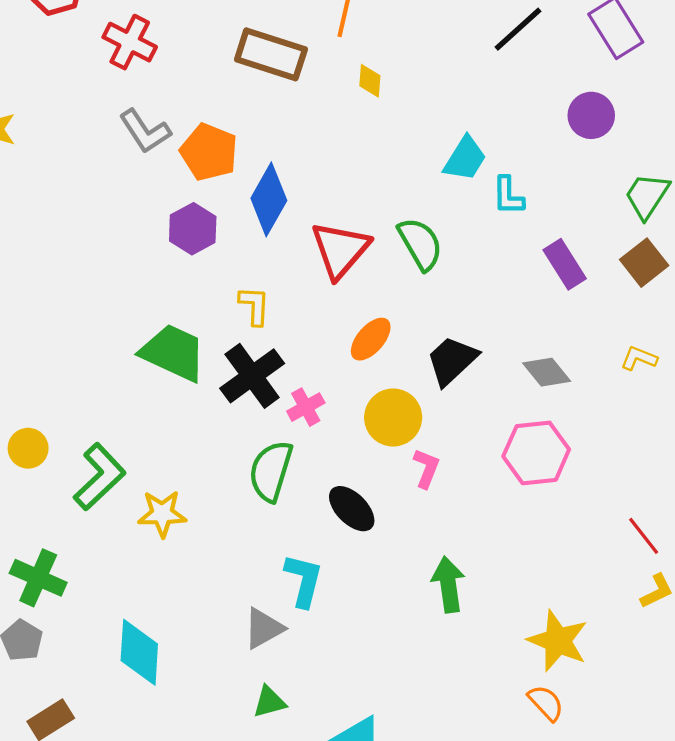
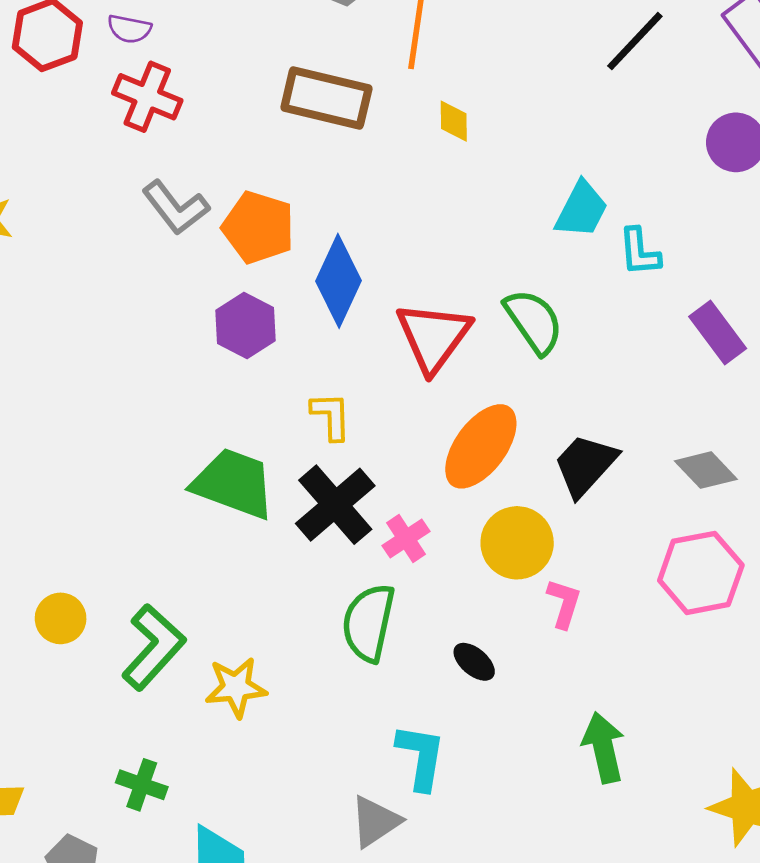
orange ellipse: (371, 339) -> (481, 446), size x1.5
black ellipse: (352, 509) -> (474, 662), size x0.7
green cross: (38, 578) -> (142, 785), moved, size x0.7

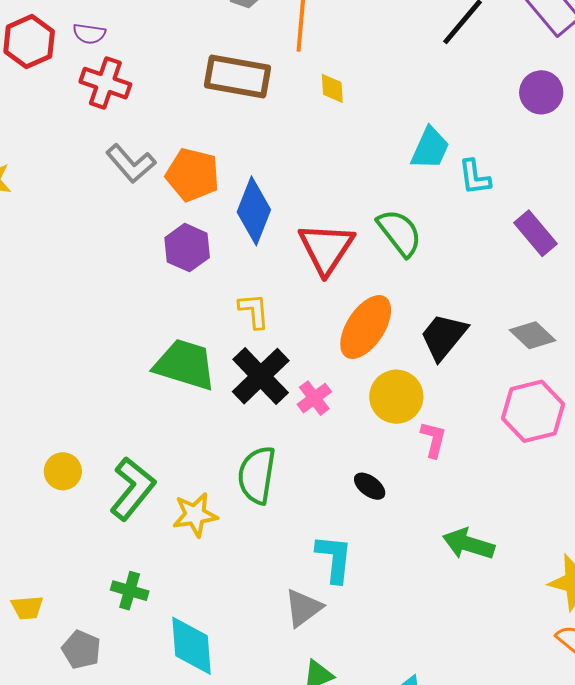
green semicircle: (368, 623) -> (257, 475), moved
green arrow: (604, 748) -> (469, 544), turned -57

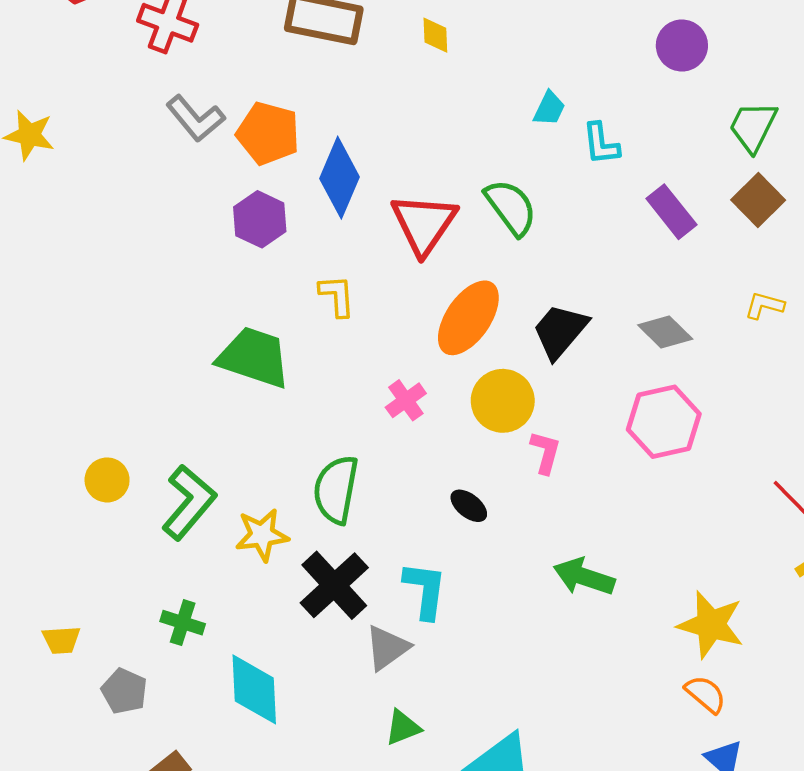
cyan trapezoid: (430, 148) -> (549, 108), size x0.7
black cross: (261, 376) -> (334, 585), moved

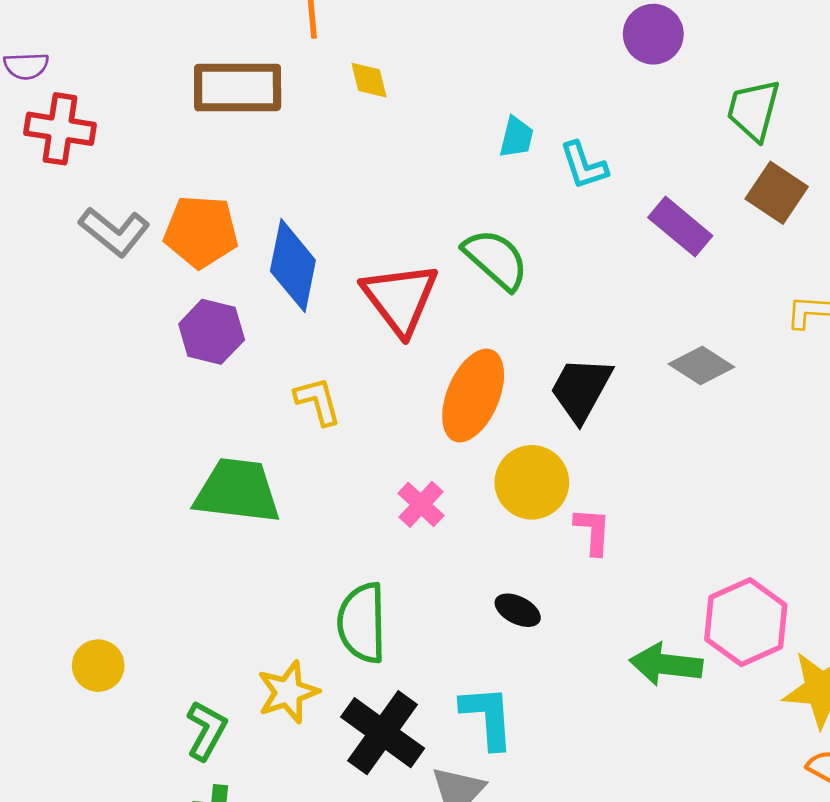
pink hexagon: (664, 422) -> (746, 622), moved
green L-shape: (189, 502) -> (206, 730), moved, size x0.7

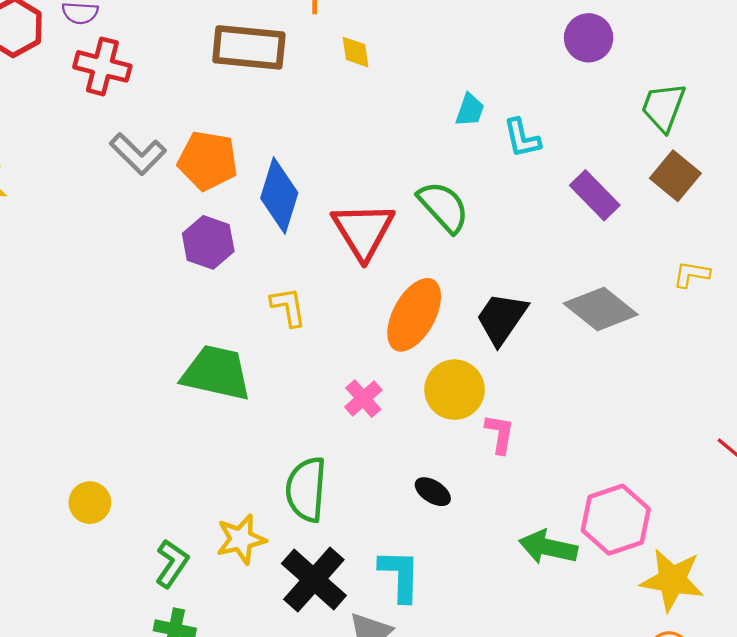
gray diamond: (701, 366) -> (601, 309), size x1.4

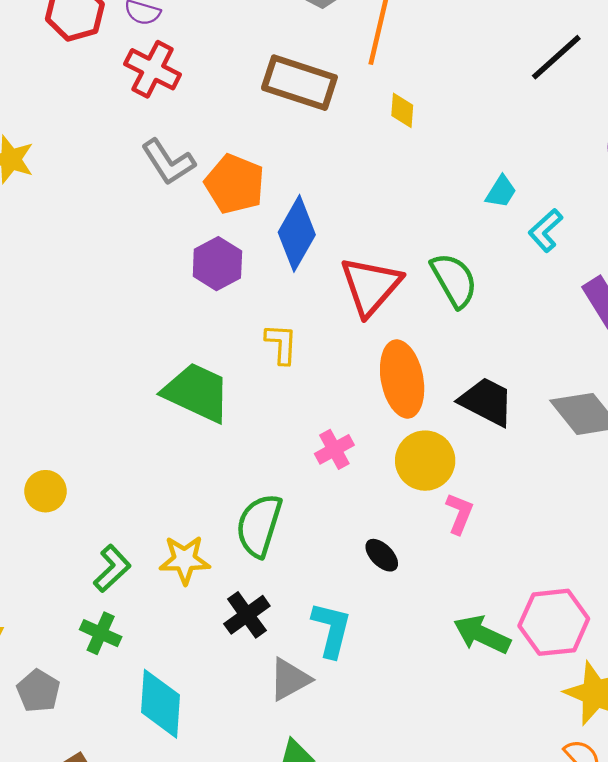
cyan L-shape: (522, 138) -> (546, 230), turned 48
orange ellipse: (414, 315) -> (402, 379), turned -52
black trapezoid: (502, 318) -> (486, 402), turned 70
black cross: (314, 579) -> (247, 615), size x0.7

